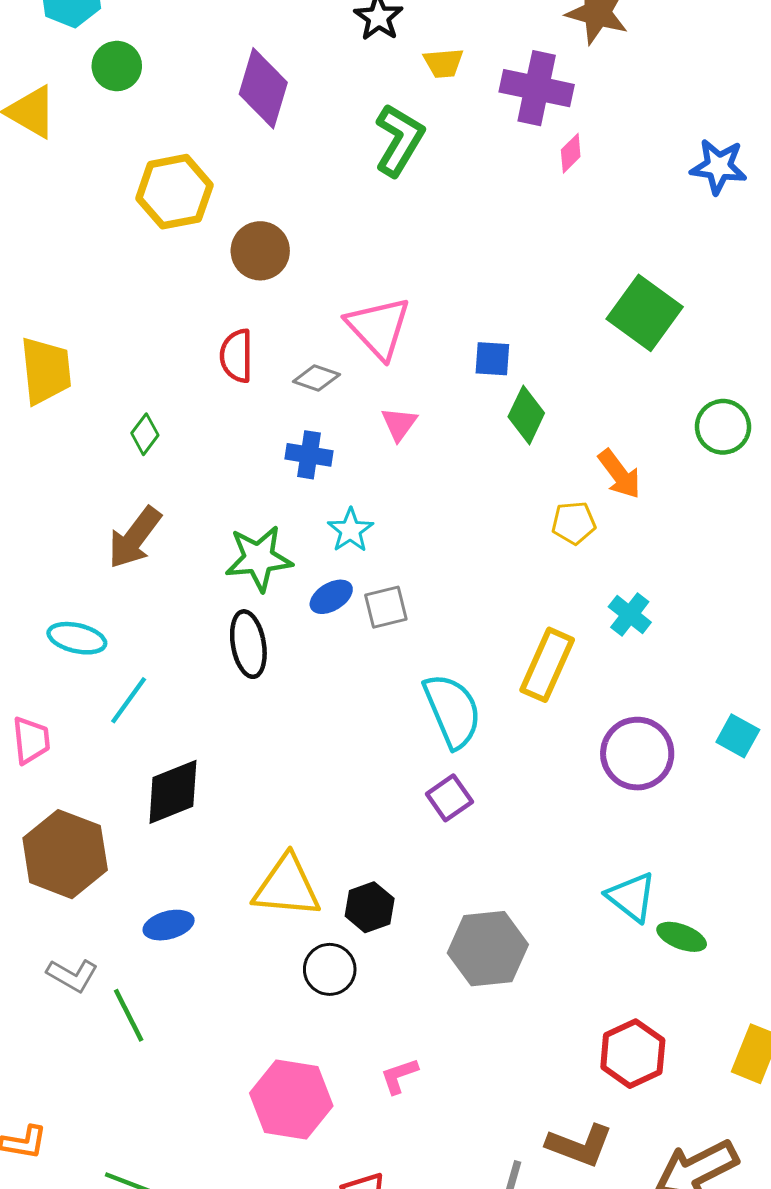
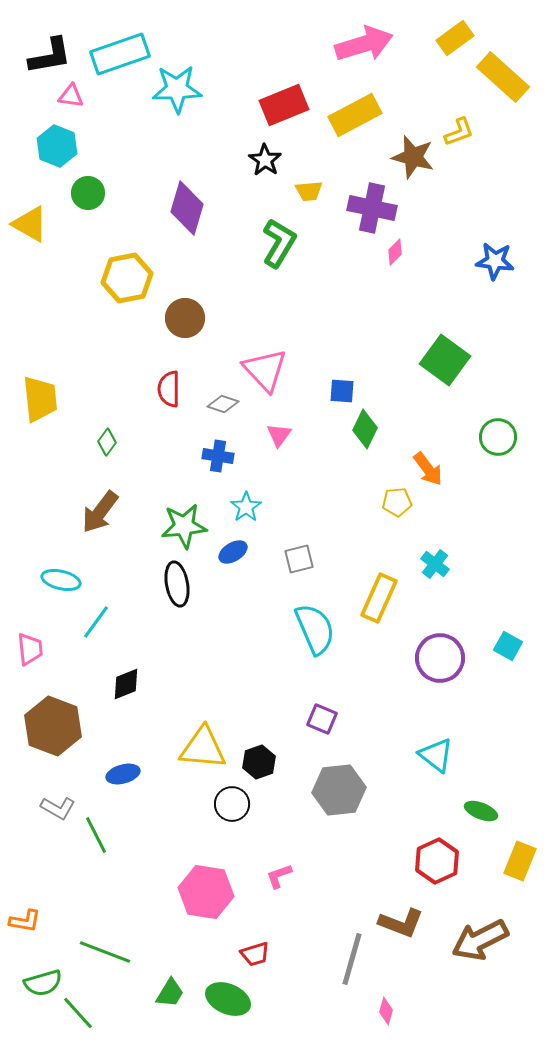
gray square: (386, 607) -> (299, 559), moved
black diamond: (173, 792) -> (126, 684), size x0.7
purple square: (449, 798) -> (322, 719), moved, turned -32
green ellipse: (682, 937) -> (481, 811), moved

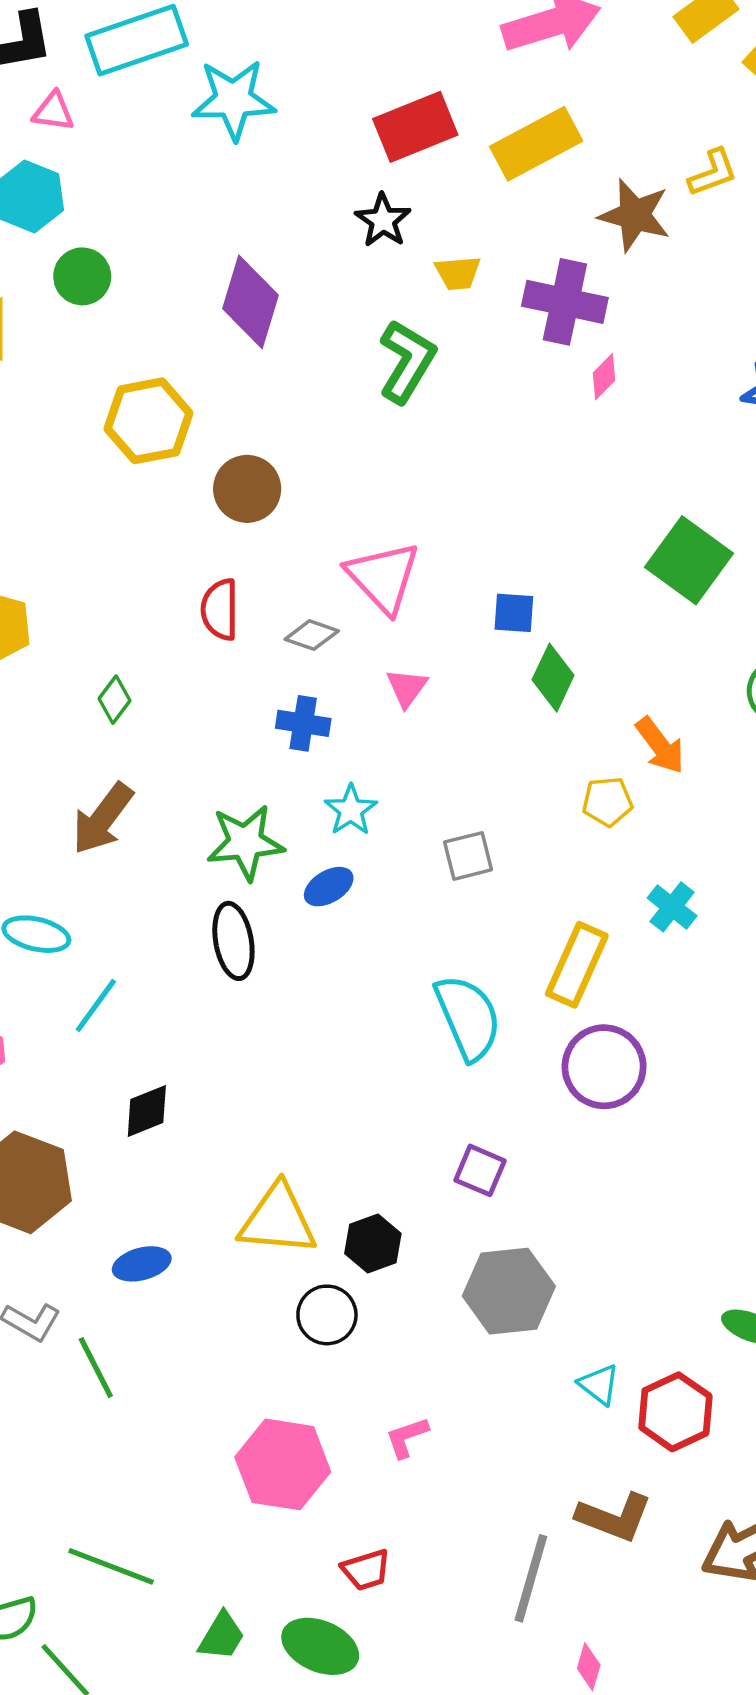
gray square: (299, 559) -> (468, 856), moved
purple circle: (440, 658) -> (604, 1067), moved
cyan triangle: (436, 755) -> (599, 1385), moved, size x0.7

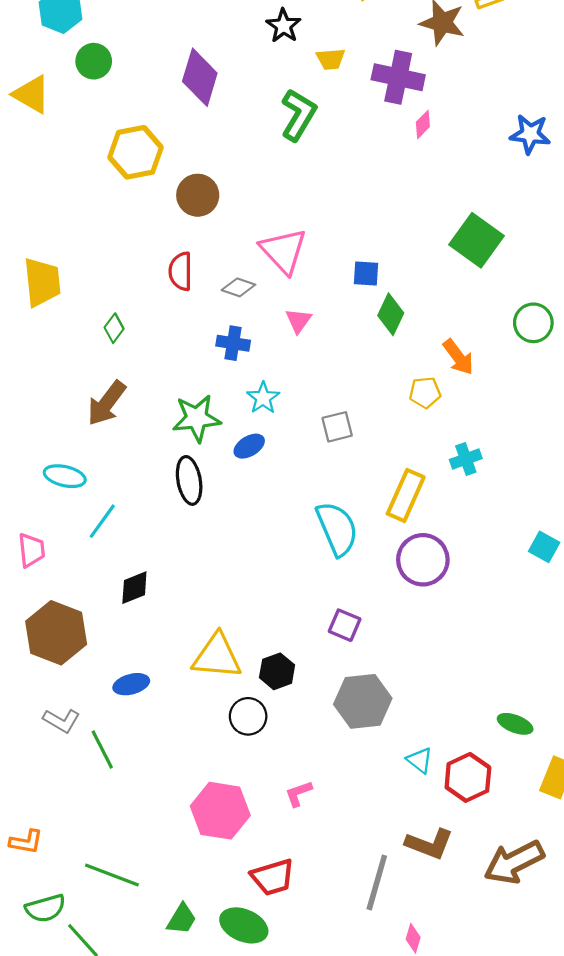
cyan cross: (672, 907) -> (466, 459), turned 32
red trapezoid: (366, 1570) -> (273, 877), size x1.4

